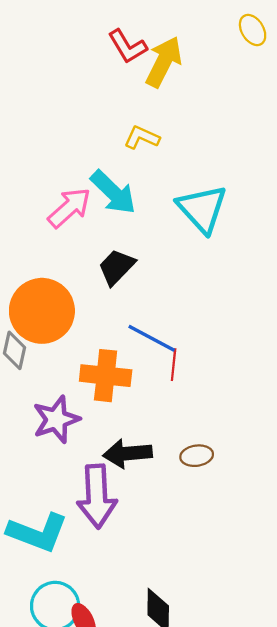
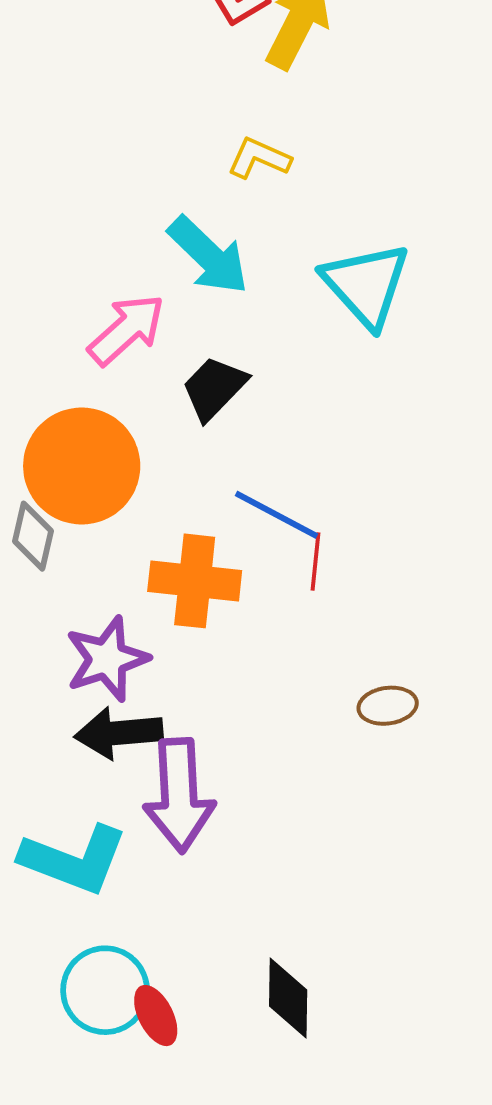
pink arrow: (69, 208) -> (126, 330), moved
black arrow: (128, 453) -> (119, 733), moved
brown ellipse: (197, 456) -> (388, 706), moved

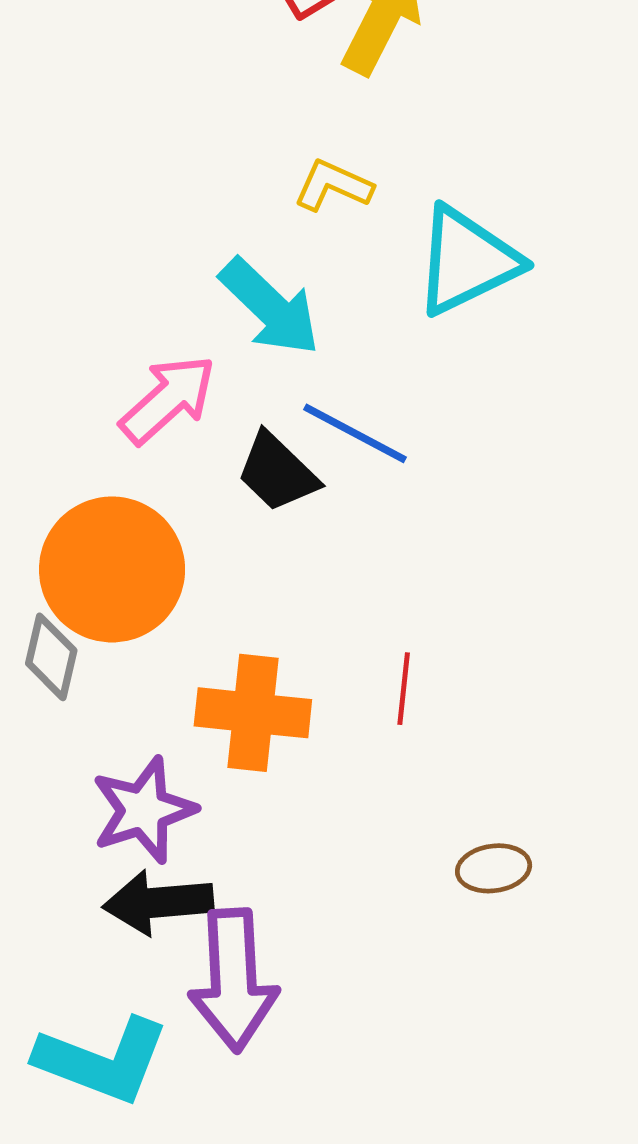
cyan triangle: (366, 285) -> (467, 261), moved, turned 46
black trapezoid: (214, 388) -> (277, 472), turned -90
blue line: (277, 515) -> (355, 433), moved

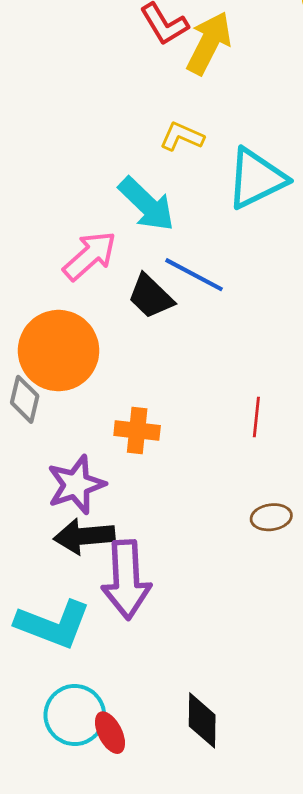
red line: (404, 689) -> (256, 417), moved
orange cross: (253, 713) -> (137, 431), size x0.7

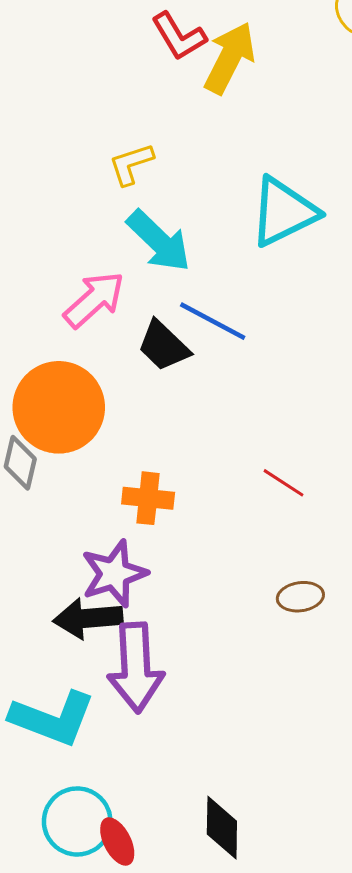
yellow L-shape: (182, 137) -> (131, 164), moved, turned -42
red line: (256, 417) -> (284, 483), turned -63
purple star: (76, 485) -> (114, 574), moved

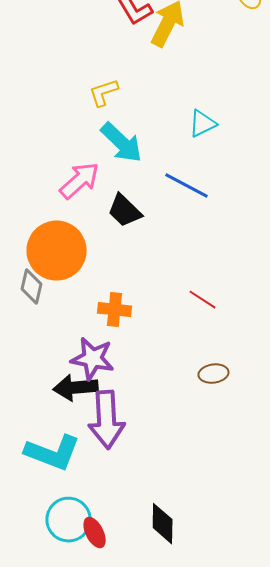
cyan triangle: (284, 212) -> (203, 124), size x0.6
blue line: (213, 321) -> (187, 186), moved
purple star: (114, 574) -> (93, 359), turned 30

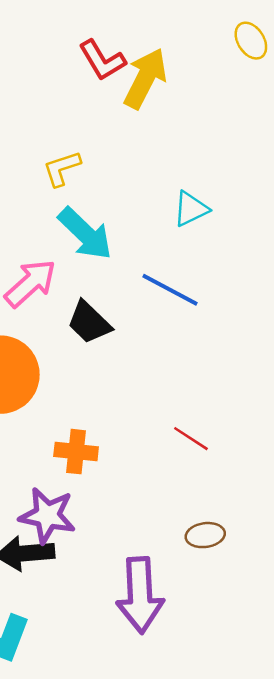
purple arrow: (107, 420) -> (140, 595), moved

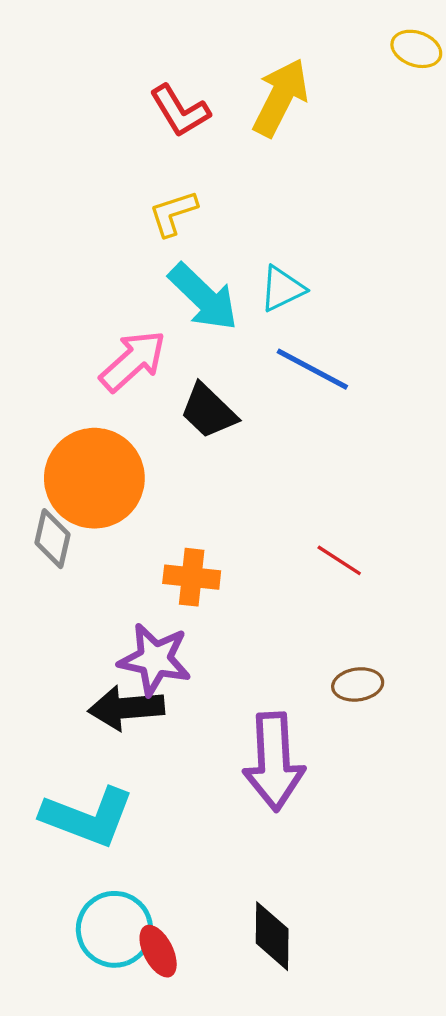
yellow ellipse: (251, 41) -> (416, 49), turned -39
red L-shape: (102, 60) -> (180, 111), moved
cyan triangle: (191, 209) -> (282, 289), moved

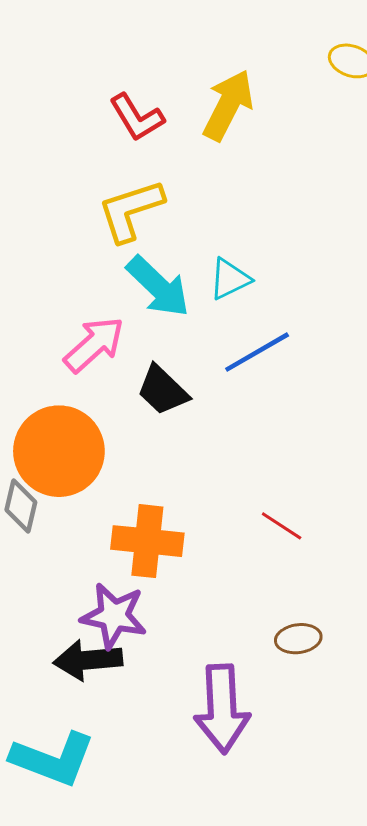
yellow L-shape: (173, 213) -> (131, 210), size x1.5
blue line: (312, 369) -> (257, 352), turned -58
orange cross: (192, 577) -> (147, 541), size x1.4

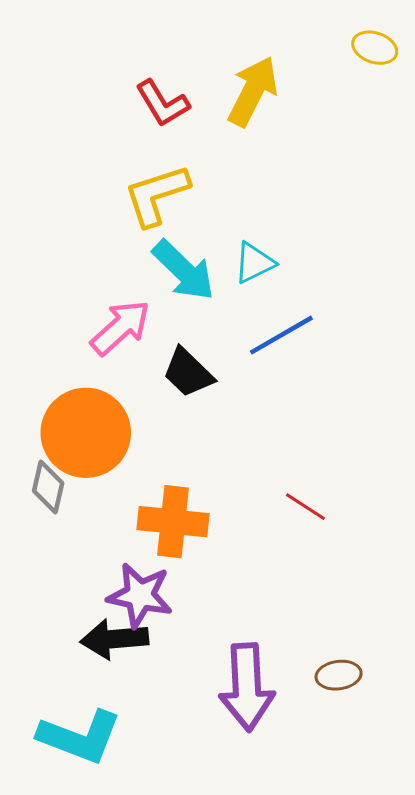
brown ellipse: (298, 639) -> (339, 675), moved

